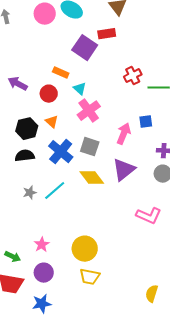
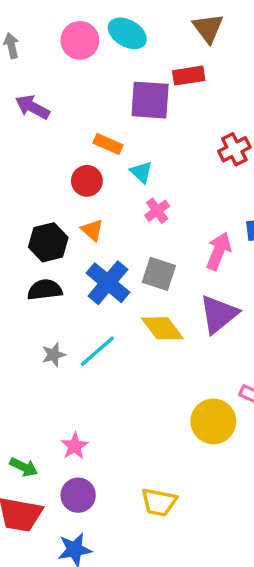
purple square: (85, 48) -> (150, 100), turned -30
purple arrow: (18, 84) -> (32, 107), moved
pink cross: (89, 111) -> (157, 211), size x0.6
yellow circle: (85, 249) -> (213, 421), moved

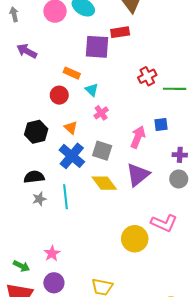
orange triangle: (92, 230) -> (71, 128), moved
black semicircle: (45, 290) -> (34, 177), moved
cyan line: (97, 351) -> (65, 197), turned -55

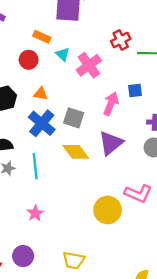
pink cross: (101, 113) -> (89, 65), moved, size x1.6
orange triangle: (71, 128) -> (41, 94), turned -32
pink star: (52, 253) -> (35, 213), moved

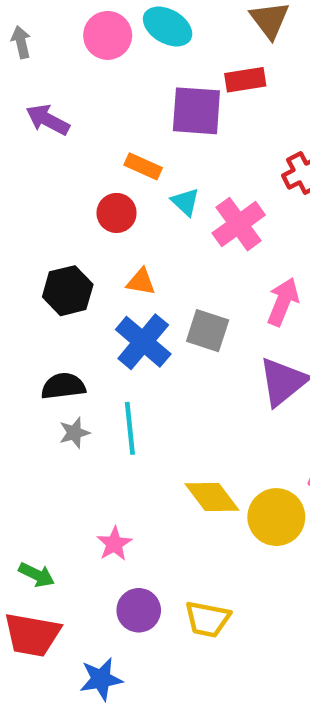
yellow diamond: (76, 152) -> (212, 497), moved
pink star: (35, 213) -> (114, 544), moved
purple circle: (23, 256) -> (139, 610), moved

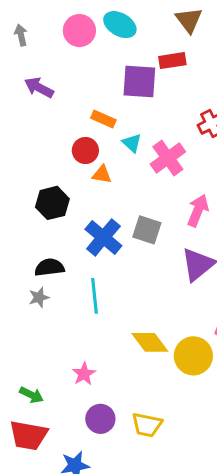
orange triangle: (141, 282) -> (102, 174), moved
gray star: (74, 433) -> (39, 297), moved

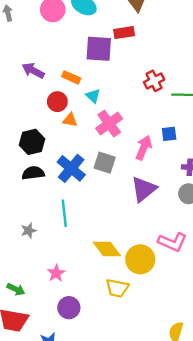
purple arrow: (39, 88) -> (33, 71), moved
pink cross: (168, 158) -> (109, 124), moved
black semicircle: (49, 267) -> (33, 173), moved
gray star: (39, 297) -> (29, 231), moved
yellow trapezoid: (147, 425) -> (117, 288), moved

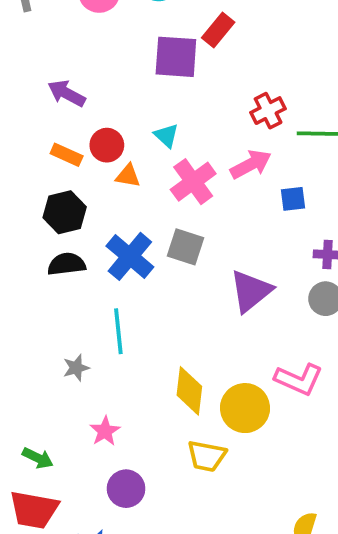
red rectangle: (124, 33) -> (218, 30), turned -42
orange rectangle: (71, 77) -> (67, 155), moved
pink arrow: (144, 148) -> (251, 164), moved, turned 40
gray star: (29, 231) -> (76, 368), moved
yellow diamond: (107, 249) -> (189, 391), turned 44

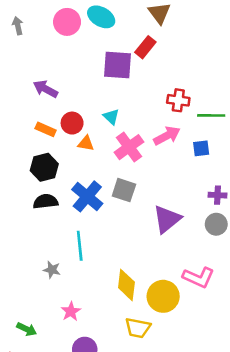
red cross: (268, 111) -> (178, 100), turned 35
blue square: (293, 199) -> (201, 148), moved
gray star: (76, 368) -> (52, 270), turned 30

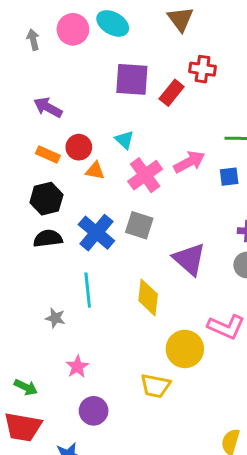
gray arrow: (18, 26) -> (33, 40), moved
red rectangle: (145, 47) -> (172, 93), moved
red cross: (178, 100) -> (203, 69), moved
purple triangle: (167, 219) -> (189, 259), turned -40
yellow diamond: (126, 285) -> (148, 297), moved

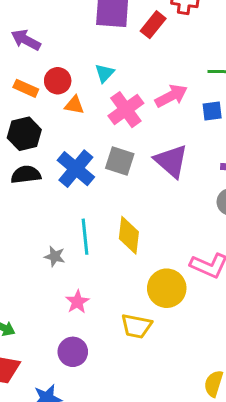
cyan triangle: (124, 140) -> (105, 73), turned 30
purple triangle: (189, 259) -> (171, 161), moved
cyan line: (88, 290) -> (85, 237), moved
gray star: (55, 318) -> (55, 256), moved
pink star: (77, 367) -> (77, 302), moved

